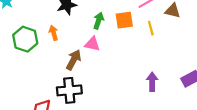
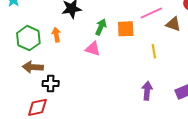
yellow line: (151, 28) -> (154, 51), moved
brown arrow: (74, 60) -> (33, 67), moved, turned -120
black cross: (69, 90) -> (51, 83), moved, size x0.7

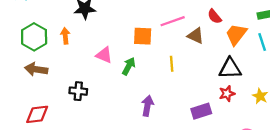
green arrow: (101, 27) -> (129, 66), moved
black cross: (51, 83) -> (78, 91), moved
purple arrow: (147, 91) -> (147, 106), moved

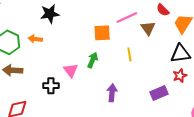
orange arrow: (65, 36) -> (35, 39), turned -72
brown triangle: (196, 36) -> (148, 28), turned 35
pink triangle: (104, 55) -> (71, 70), moved, turned 35

